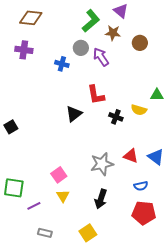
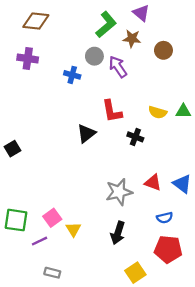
yellow semicircle: (139, 110) -> (158, 112), moved
pink square: (59, 175) -> (52, 218), moved
yellow square: (88, 233) -> (135, 273), moved

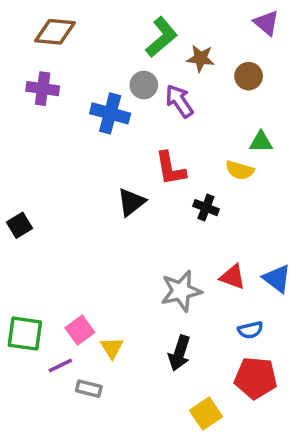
purple triangle: (141, 13) -> (266, 23), moved
blue cross: (72, 75) -> (110, 113), size x1.5
green triangle: (183, 111) -> (261, 142), moved
gray rectangle: (52, 273) -> (89, 389), moved

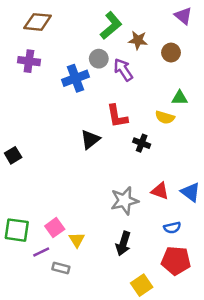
blue cross: (110, 113) -> (76, 78), turned -35

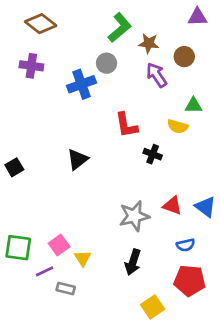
purple triangle: (183, 16) -> (197, 17), turned -42
brown diamond: (38, 22) -> (41, 24), turned 32
purple arrow: (123, 70) -> (157, 75), moved
black triangle: (90, 139) -> (78, 159), moved

